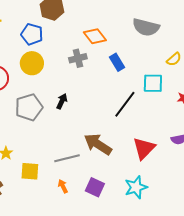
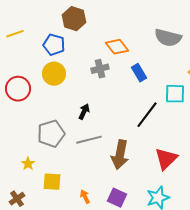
gray pentagon: (29, 107) -> (51, 134), moved
brown arrow: (98, 144) -> (120, 155), turned -112
gray line: (67, 158) -> (89, 140), moved

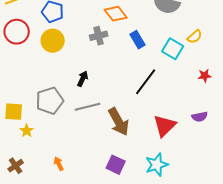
red circle: (18, 89) -> (17, 32), moved
cyan square: (175, 94) -> (173, 49), moved, turned 30
brown arrow: (120, 155) -> (119, 122), turned -40
yellow square: (52, 182) -> (14, 112), moved
orange arrow: (85, 197) -> (59, 164), moved

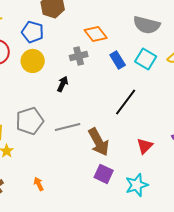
cyan square: (173, 49) -> (146, 59), moved
black arrow: (83, 79) -> (63, 84), moved
red triangle: (165, 126) -> (145, 146), size x0.7
purple square: (116, 165) -> (104, 174), moved

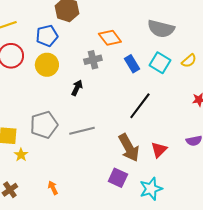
blue pentagon: (33, 32) -> (47, 36), turned -30
brown arrow: (99, 142) -> (129, 148), moved

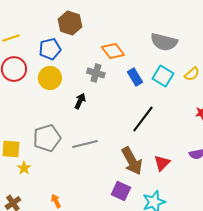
gray cross: (93, 60) -> (96, 73), turned 30

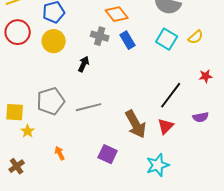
blue rectangle: (135, 77) -> (128, 40), moved
black line: (143, 119) -> (171, 95), moved
purple square: (121, 191) -> (108, 154), moved
orange arrow: (56, 201) -> (60, 153), moved

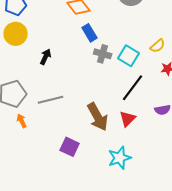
gray cross: (100, 36) -> (103, 54), moved
yellow semicircle: (196, 37) -> (158, 46), moved
cyan square: (167, 39) -> (129, 56), moved
orange arrow: (60, 153) -> (22, 121), moved

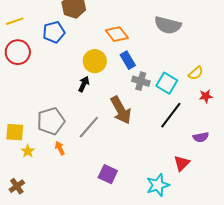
yellow circle: (16, 34) -> (95, 61), moved
gray line: (51, 100) -> (89, 127), turned -35
brown arrow: (98, 117) -> (121, 110), moved
red triangle: (128, 119) -> (182, 163), moved

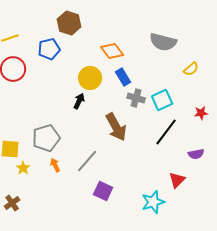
yellow semicircle: (196, 73) -> (191, 69), moved
cyan square: (167, 83) -> (162, 100), turned 35
gray line: (89, 127) -> (87, 161), moved

